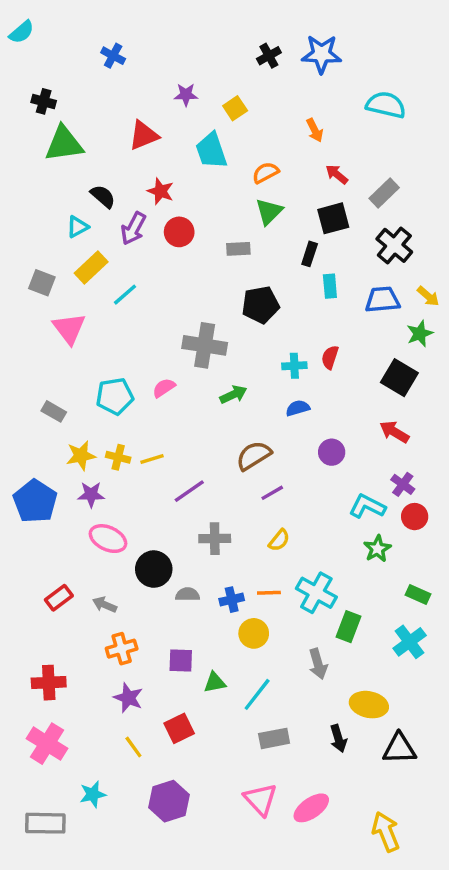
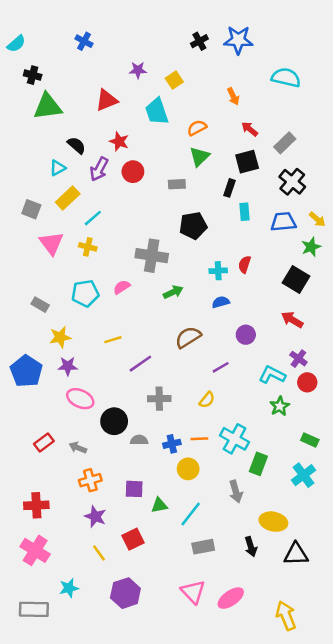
cyan semicircle: (22, 32) -> (16, 44), moved
yellow cross: (118, 457) -> (88, 247), moved
purple line: (272, 493) -> (221, 367), moved

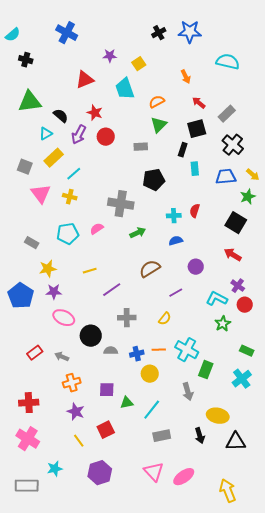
blue cross: (84, 41) -> (67, 33), size x1.5
green triangle: (48, 106) -> (30, 102), moved

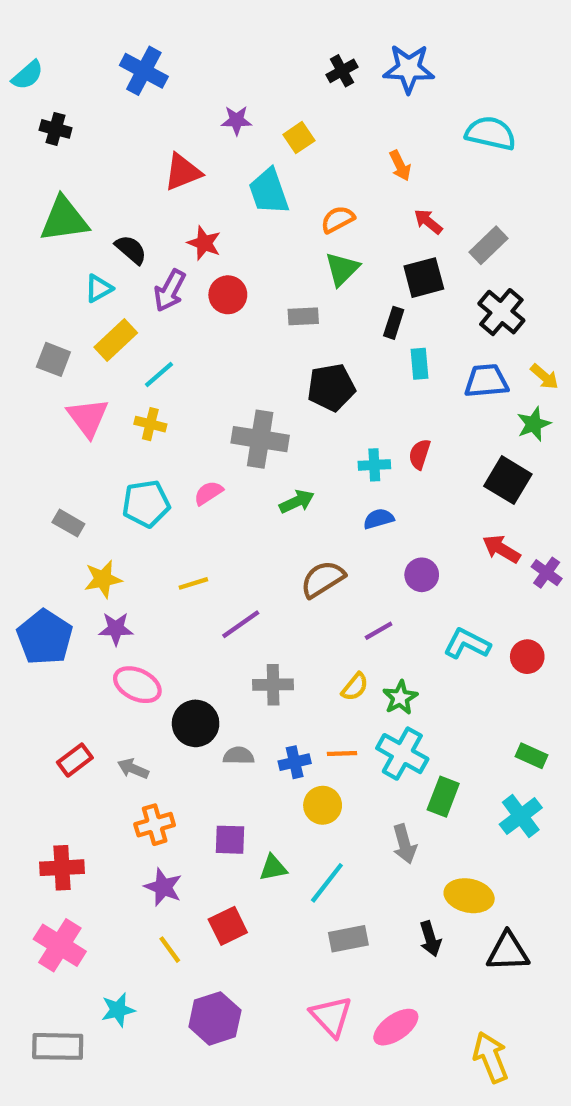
purple cross: (238, 286) -> (547, 573), moved
green star: (223, 324) -> (400, 698), moved

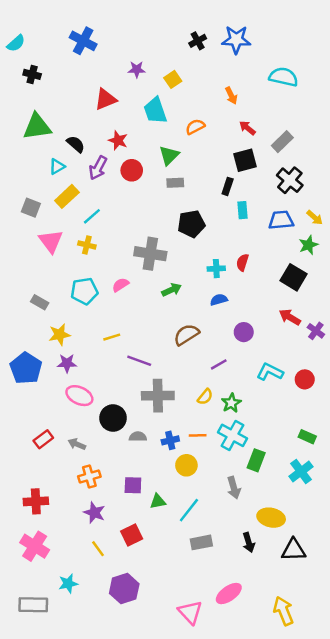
green triangle: (342, 269) -> (169, 155), moved
purple line: (241, 624) -> (139, 361), turned 55
gray cross: (273, 685) -> (158, 396), size x1.4
pink triangle: (331, 1016) -> (190, 612), moved

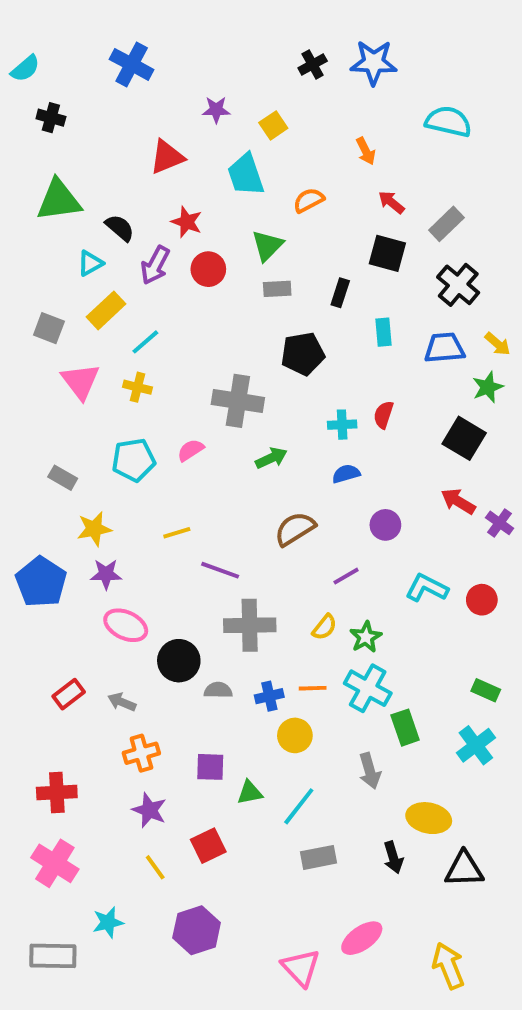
black square: (245, 160) -> (387, 253), turned 30
black rectangle: (228, 186) -> (340, 293), moved
green rectangle: (256, 460) -> (405, 728), turned -40

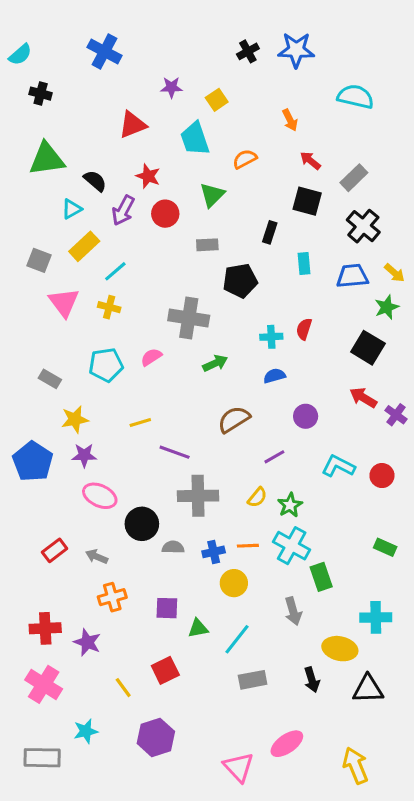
gray rectangle: (277, 289) -> (207, 245), moved
cyan cross: (476, 745) -> (376, 617), moved, turned 36
purple star: (149, 810) -> (87, 642), moved

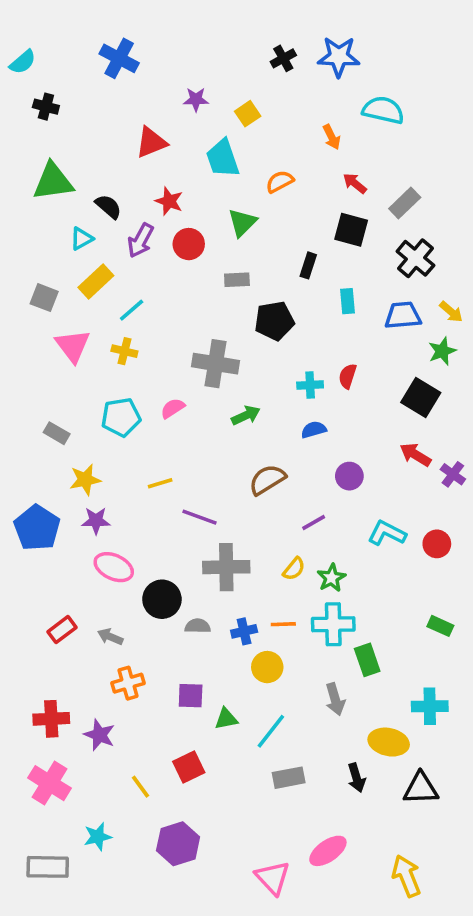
cyan semicircle: (355, 97) -> (383, 110), moved
cyan cross: (292, 546) -> (333, 624), turned -30

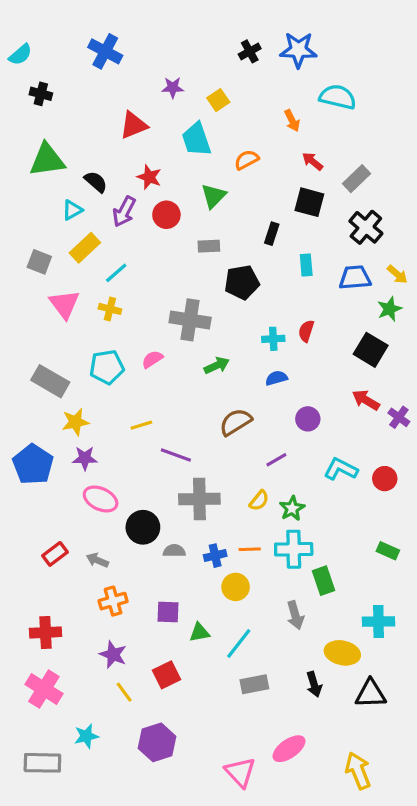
gray rectangle: (57, 433) -> (50, 381), size x1.6
purple star: (99, 735) -> (113, 654), moved

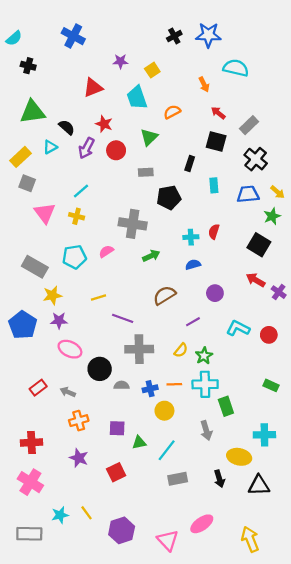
yellow rectangle: (85, 248) -> (21, 157), moved
yellow line: (124, 692) -> (86, 513), moved
purple hexagon: (157, 742) -> (122, 530), moved

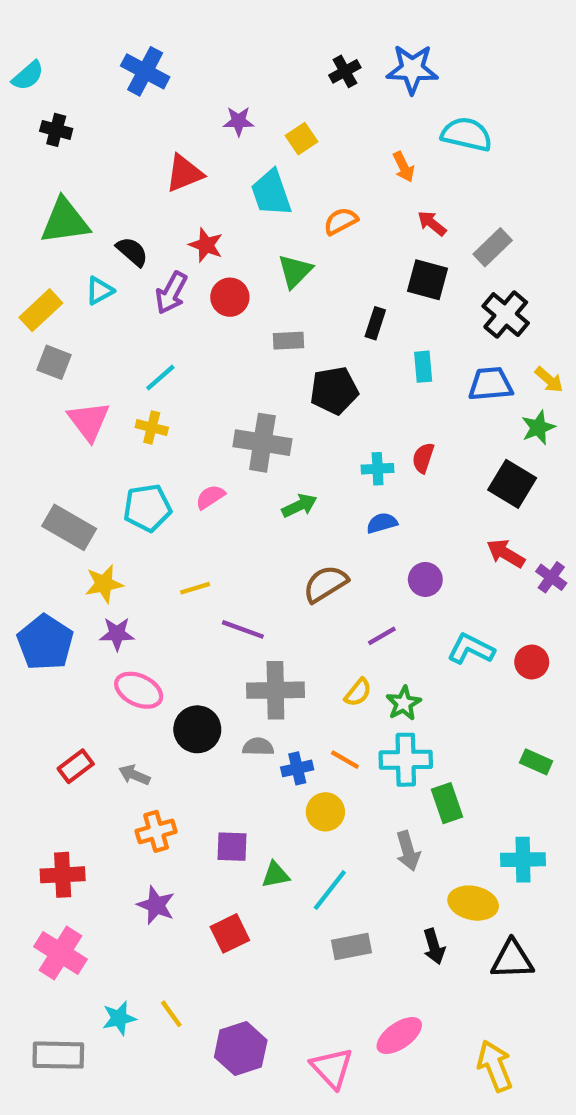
orange line: (174, 384) -> (345, 760), turned 32
gray semicircle: (122, 385) -> (258, 747), moved

